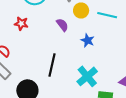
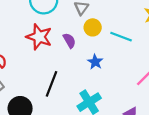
red star: (21, 24) -> (39, 37), moved, size x1.6

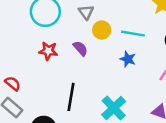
red star: (39, 37) -> (48, 51), size x0.7
blue star: (95, 62) -> (128, 59), moved

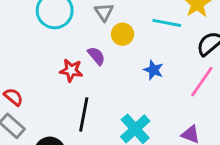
cyan line: (133, 34) -> (167, 23), moved
red star: (48, 51) -> (71, 70), moved

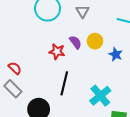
yellow circle: (123, 34) -> (95, 41), moved

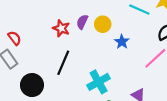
purple semicircle: (75, 42) -> (82, 22), turned -128

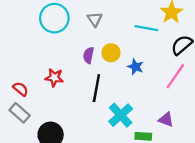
red star: (61, 28) -> (54, 77), moved
black line: (63, 63) -> (96, 88), moved

